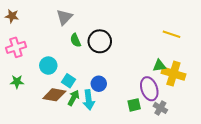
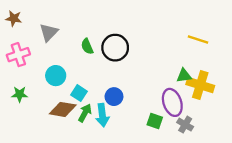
gray triangle: (64, 17) -> (49, 32), moved
green square: (134, 105) -> (155, 121), turned 32

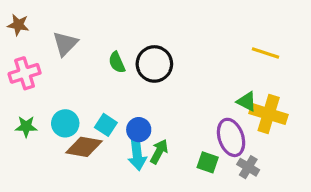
cyan circle: (56, 76) -> (65, 123), moved
green triangle: (184, 76) -> (247, 101), turned 35
blue circle: (114, 97) -> (139, 130), moved
green arrow: (85, 113) -> (159, 152), moved

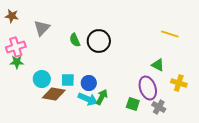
yellow cross: (269, 114) -> (179, 83), moved, size x0.7
cyan square: (106, 125) -> (68, 80), turned -32
green star: (26, 126) -> (17, 62), moved
cyan arrow: (137, 155) -> (88, 99), turned -60

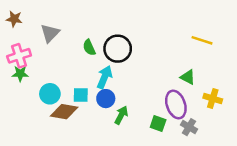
cyan arrow: (88, 99) -> (105, 77), moved, turned -90

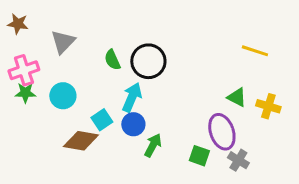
cyan circle: (50, 94) -> (63, 96), moved
cyan square: (81, 95) -> (102, 120), turned -35
yellow cross: (213, 99) -> (268, 106), moved

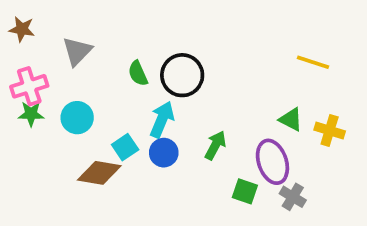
green arrow: (153, 145) -> (215, 145), moved

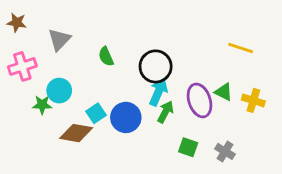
black circle: (182, 75) -> (156, 66), moved
green star: (31, 114) -> (42, 105), moved
cyan arrow: (162, 119) -> (158, 92), moved
blue circle: (164, 153) -> (126, 117), size x1.4
purple ellipse: (272, 162) -> (199, 100), moved

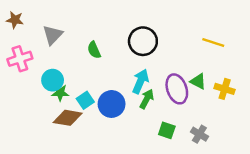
black circle: (156, 66) -> (143, 41), moved
green star: (42, 105) -> (60, 93), moved

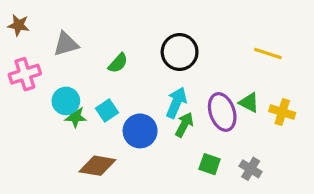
gray triangle: (53, 35) -> (66, 44), turned 30
green semicircle: (94, 50) -> (118, 63), turned -114
cyan square: (85, 100) -> (107, 110), moved
brown diamond: (68, 118) -> (97, 166), moved

